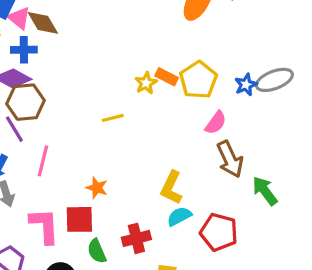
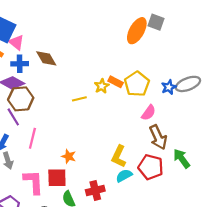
brown diamond: (43, 23) -> (46, 58), moved
yellow line: (113, 118) -> (79, 99), moved
red pentagon: (219, 232) -> (151, 167), moved

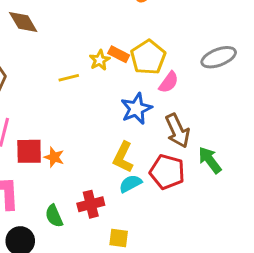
blue star: (169, 87) -> (136, 109), moved, size x1.5
pink semicircle: (149, 113) -> (169, 82), moved
red square: (57, 178) -> (29, 151), moved

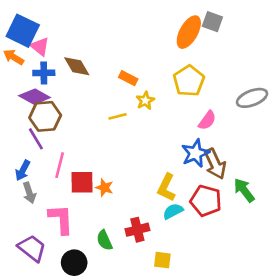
orange rectangle: (119, 54) -> (128, 78), moved
yellow pentagon: (148, 57) -> (189, 81), moved
blue star: (136, 109) -> (195, 153), moved

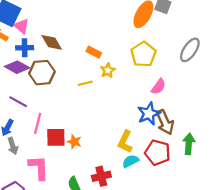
gray ellipse: (252, 98) -> (190, 50), moved, turned -35
brown hexagon: (45, 116) -> (42, 73), moved
purple line: (36, 139) -> (18, 102), turned -30
green arrow: (244, 190) -> (189, 144), turned 42

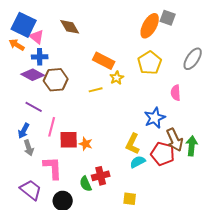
brown diamond: (52, 42) -> (70, 27), moved
orange rectangle: (94, 52) -> (104, 61), size x1.5
pink semicircle: (159, 87) -> (176, 93), moved, turned 140
brown arrow: (165, 122) -> (175, 140), moved
red cross: (101, 176) -> (101, 176), moved

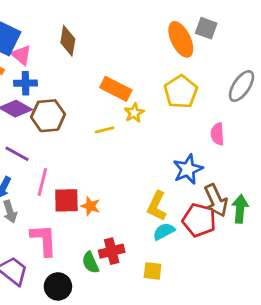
orange ellipse: (150, 26) -> (181, 39), turned -55
brown diamond: (70, 27) -> (68, 41), turned 40
yellow square: (130, 199) -> (153, 271), moved

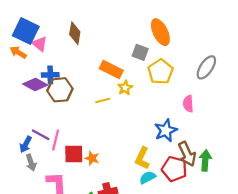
gray square: (206, 28) -> (140, 52), moved
blue cross: (26, 83) -> (50, 75), moved
purple line: (17, 154) -> (41, 135), moved

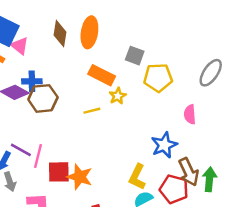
orange ellipse: (160, 32) -> (89, 32), moved, turned 35
yellow pentagon: (160, 72) -> (158, 78), turned 30
orange star: (92, 158) -> (80, 177), size x1.5

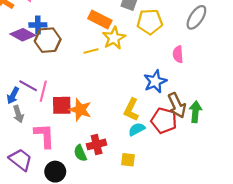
yellow star: (118, 96) -> (114, 38), size x1.5

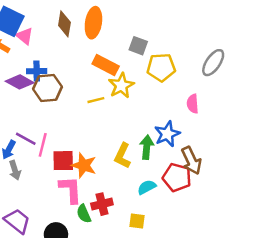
yellow L-shape: (131, 110) -> (122, 156), moved
green arrow: (195, 112) -> (147, 147), moved
pink L-shape: (44, 136) -> (70, 190), moved

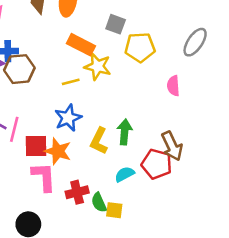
yellow star: (121, 86) -> (98, 67), turned -30
blue star: (167, 134) -> (68, 118), moved
green semicircle: (84, 214) -> (99, 202), moved

